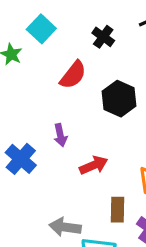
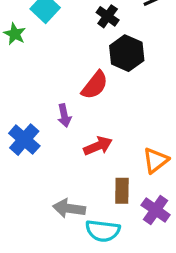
red semicircle: (73, 75) -> (95, 85), moved
black hexagon: (119, 99) -> (127, 53), moved

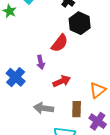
gray arrow: (69, 208) -> (44, 108), moved

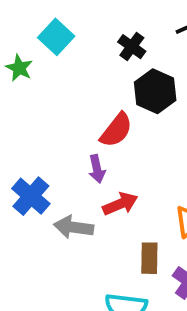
purple arrow: (41, 62) -> (97, 169), moved
gray arrow: (44, 108) -> (74, 227), moved

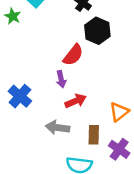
gray arrow: (74, 227) -> (57, 128), moved

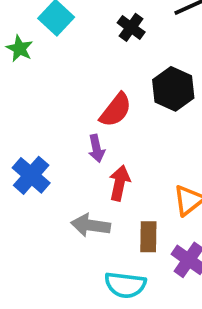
black hexagon: (97, 31) -> (173, 89), moved
red arrow: (76, 101) -> (120, 183), turned -55

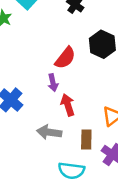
red arrow: (120, 183) -> (68, 105), turned -30

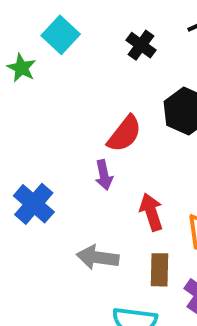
red arrow: (68, 105) -> (151, 212), moved

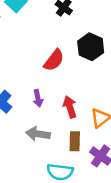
purple arrow: (104, 175) -> (38, 98), moved

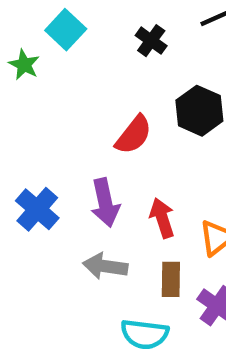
purple arrow: (38, 98) -> (105, 203), size x1.5

